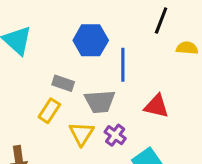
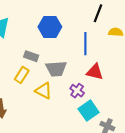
blue line: (123, 65) -> (85, 44), moved
yellow triangle: (81, 134) -> (44, 91), turned -36
purple cross: (115, 135) -> (77, 91), moved

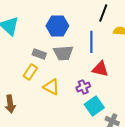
gray trapezoid: (56, 69) -> (63, 53), moved
purple cross: (77, 91) -> (83, 87), turned 32

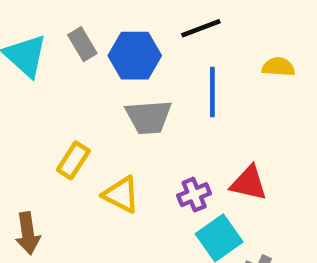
black line: (103, 13) -> (201, 28), moved, turned 48
gray rectangle: (39, 54) -> (82, 44), moved, turned 40
red triangle: (100, 69) -> (249, 183), moved

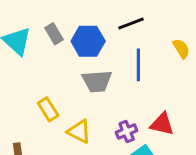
yellow semicircle: (278, 67) -> (181, 49), turned 54
yellow rectangle: (73, 160) -> (48, 109), turned -65

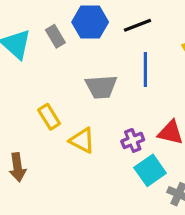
blue hexagon: (88, 41) -> (90, 22), moved

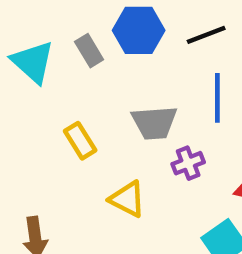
yellow rectangle: (49, 117) -> (80, 141), moved
purple cross: (133, 140) -> (188, 163), moved

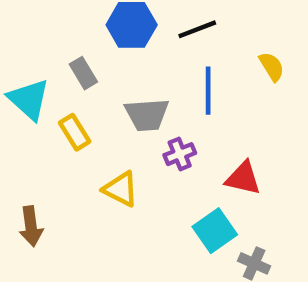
gray rectangle: (89, 51) -> (83, 73), moved
cyan triangle: (33, 62) -> (29, 99), moved

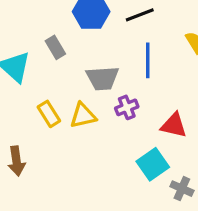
yellow rectangle: (75, 132) -> (49, 114), moved
yellow triangle: (121, 189) -> (83, 116), moved, turned -40

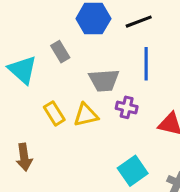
purple cross: (127, 107) -> (127, 107), turned 35
cyan square: (153, 164) -> (133, 171), moved

